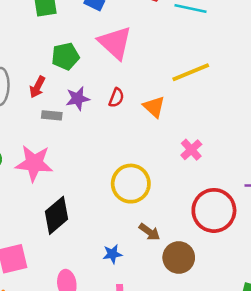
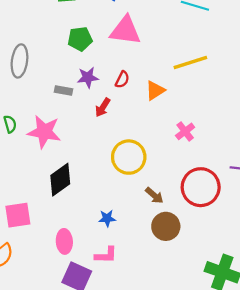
pink triangle: (115, 43) -> (125, 31), turned -40
red arrow: (37, 87) -> (103, 107), moved
orange triangle: (154, 107) -> (155, 90), turned 40
brown arrow: (149, 232) -> (154, 195), moved

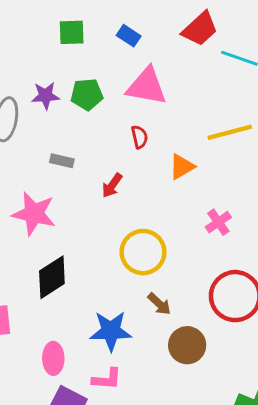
purple star: (88, 77) -> (46, 96), moved
red semicircle: (122, 80) -> (140, 137), moved, turned -42
brown arrow: (154, 195) -> (159, 304), moved
blue star: (107, 218) -> (111, 331), size x1.8

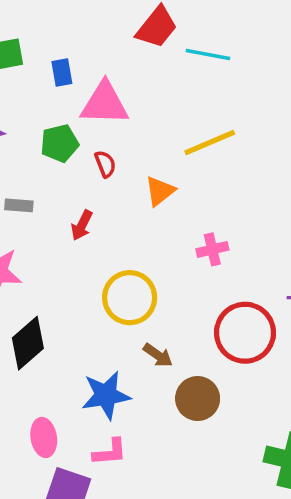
blue rectangle: (129, 36) -> (62, 72), moved, turned 55
green pentagon: (87, 94) -> (60, 143), moved
pink cross: (218, 222) -> (212, 249), turned 30

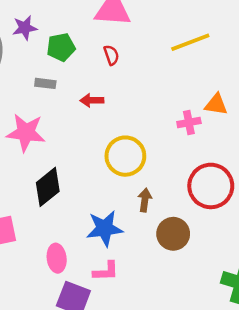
green pentagon: (60, 143) -> (61, 47), moved
orange triangle: (160, 191) -> (216, 104), moved, turned 45
red arrow: (82, 225) -> (92, 100), turned 60
brown arrow: (158, 355) -> (145, 200), turned -120

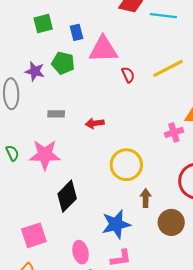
purple star: (25, 28) -> (35, 71), turned 30
green pentagon: (61, 47) -> (63, 63), moved, turned 30
red semicircle: (111, 55) -> (128, 75), moved

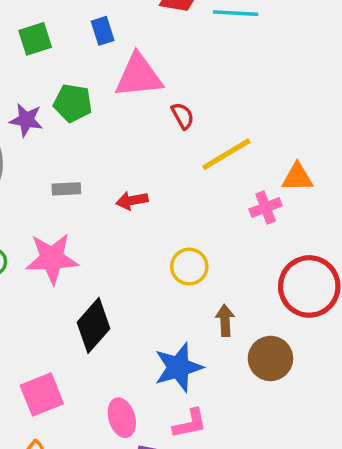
blue rectangle: (76, 32) -> (103, 31), moved
yellow line: (168, 68) -> (226, 154), moved
yellow circle: (126, 165) -> (189, 267), size x0.7

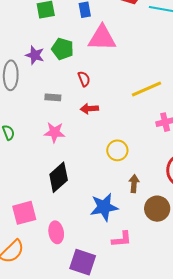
red semicircle: (183, 116) -> (84, 79), moved
pink star: (52, 258) -> (54, 132), moved, size x0.7
pink ellipse: (122, 418) -> (56, 232), moved
pink L-shape: (190, 424) -> (122, 239), moved

